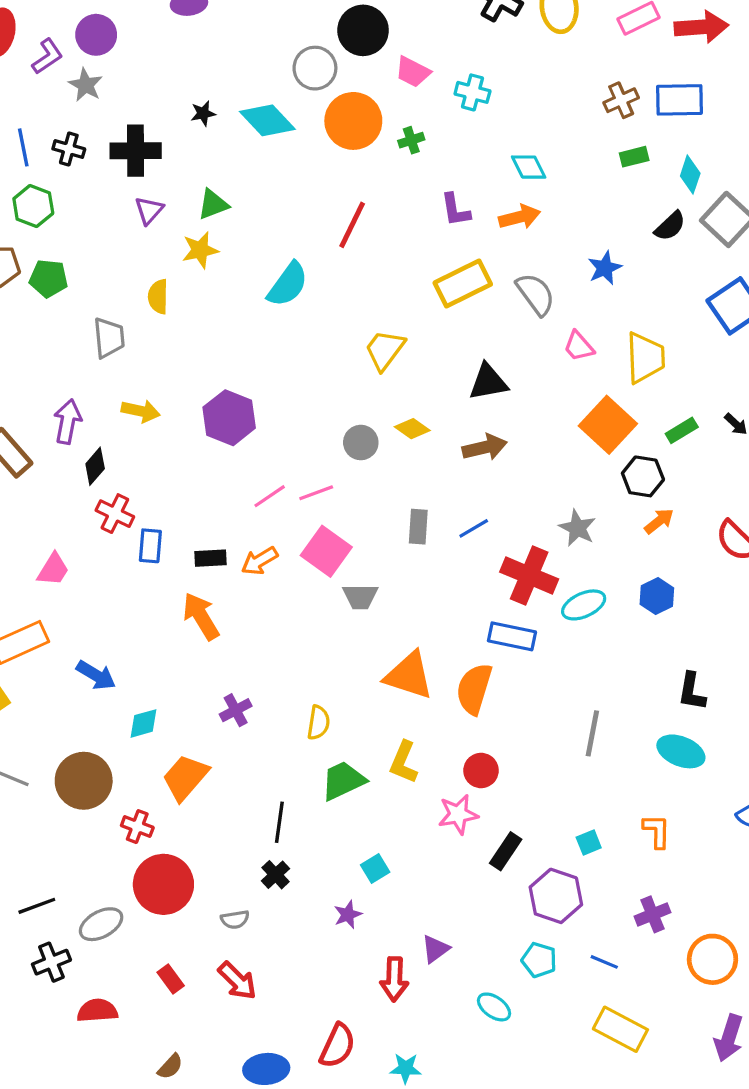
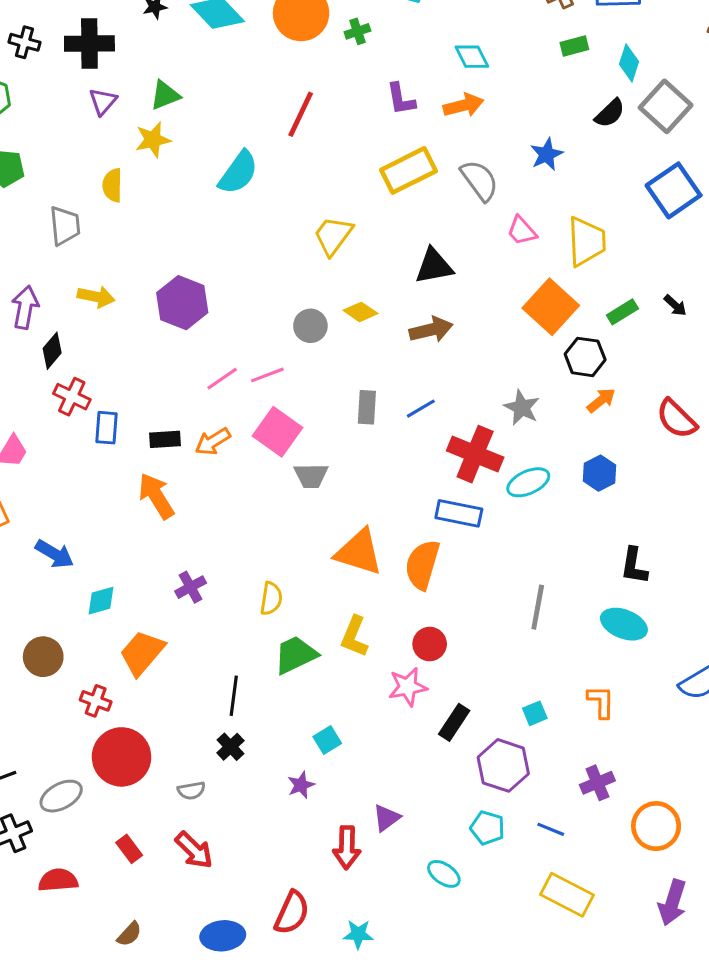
brown circle: (84, 781) -> (43, 657), size x0.7

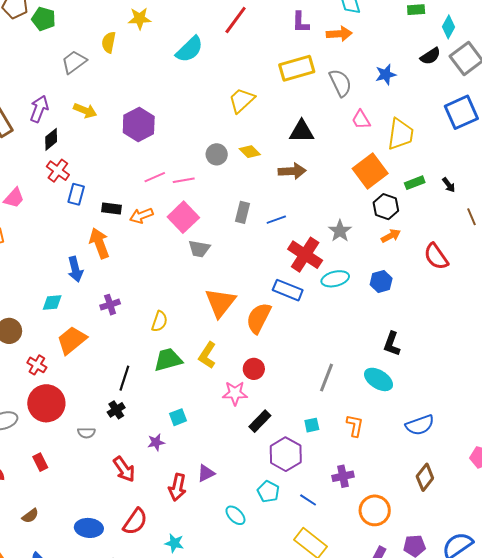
gray trapezoid: (65, 226) -> (74, 62), turned -132
orange triangle: (359, 552) -> (220, 303), turned 40
blue arrow: (55, 554) -> (75, 269), moved, turned 35
gray line: (538, 607) -> (327, 378), moved
red arrow: (194, 850) -> (124, 469), moved

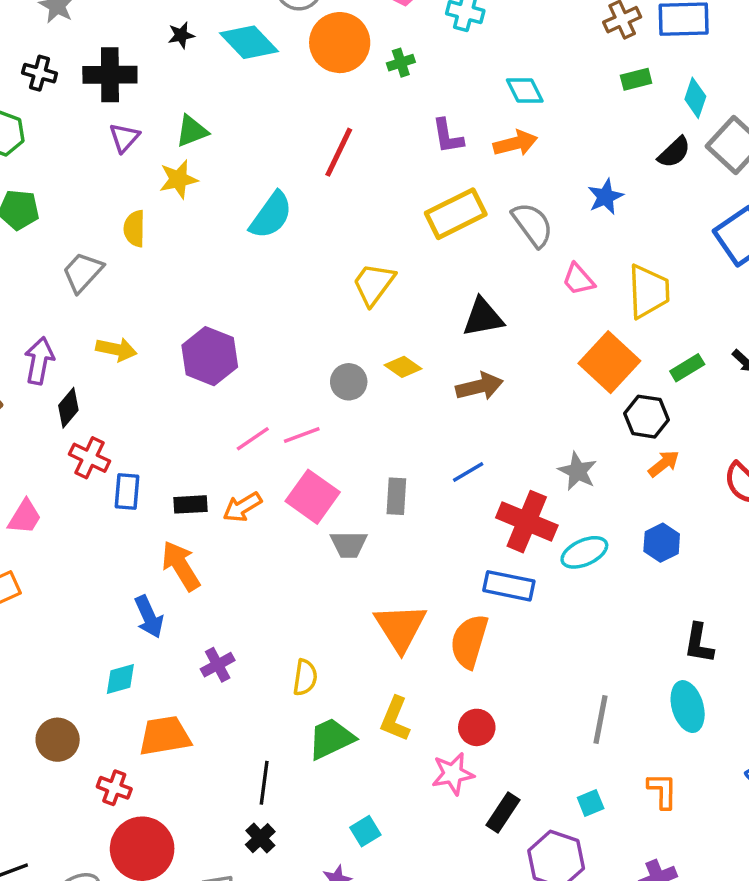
gray rectangle: (243, 212) -> (396, 496), moved
orange trapezoid: (72, 340) -> (165, 736), turned 40
cyan ellipse: (379, 379) -> (688, 707), turned 52

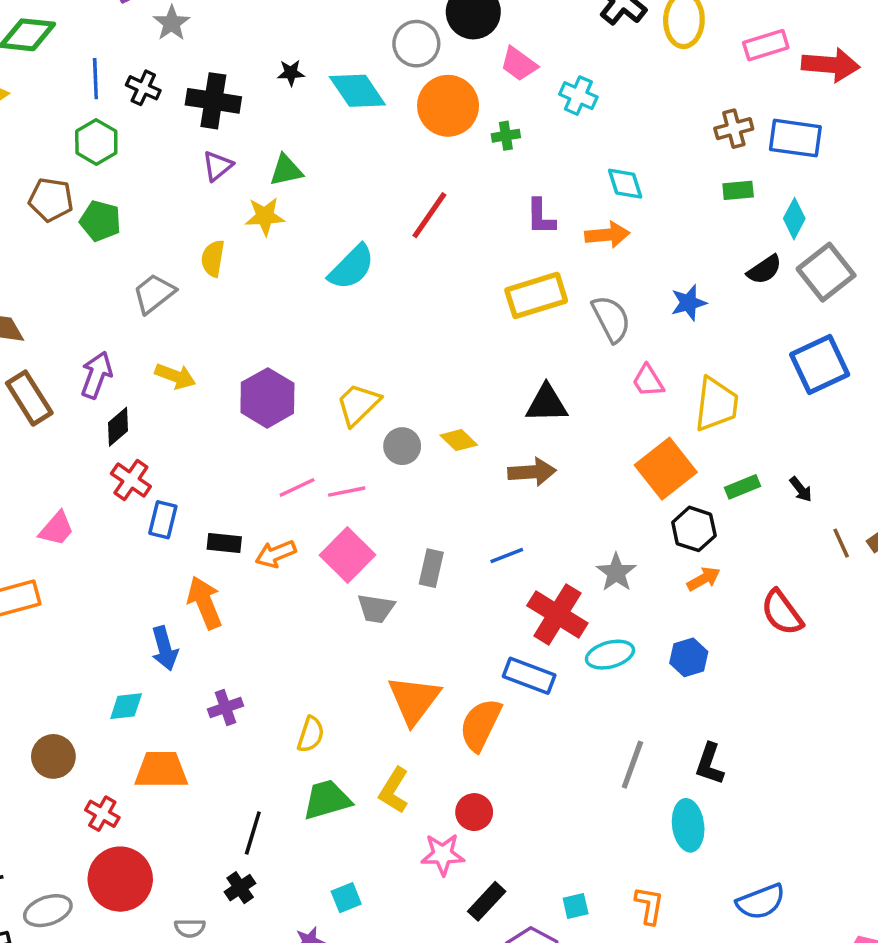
yellow trapezoid: (374, 284) -> (358, 404), moved
gray line: (601, 719) -> (632, 765), moved

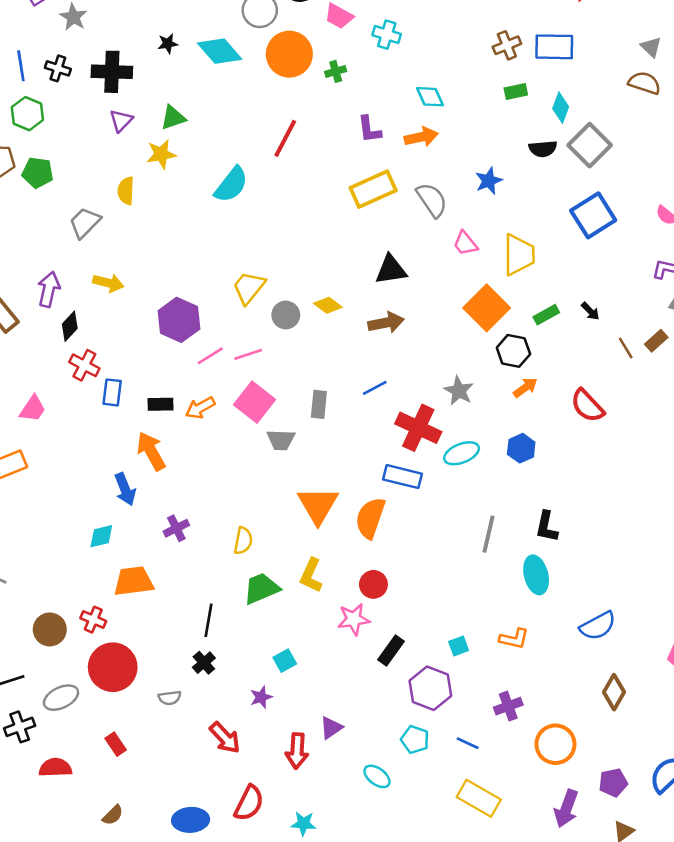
black semicircle: (764, 270) -> (543, 149), turned 36
purple hexagon: (267, 398) -> (179, 320), moved
brown circle: (53, 756) -> (50, 629), moved
orange L-shape: (649, 905) -> (514, 639), turned 100

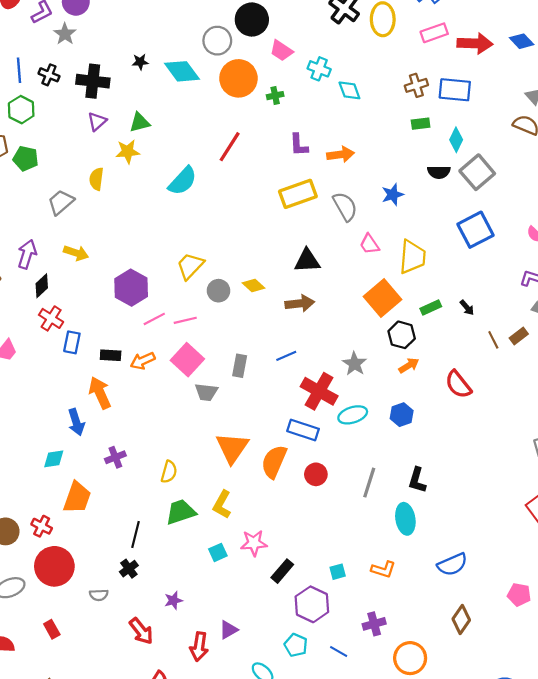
cyan diamond: (430, 97) -> (349, 90), moved
orange trapezoid: (134, 581) -> (77, 498), turned 112
red circle: (373, 584) -> (316, 474), moved
cyan square: (285, 661) -> (218, 552), moved

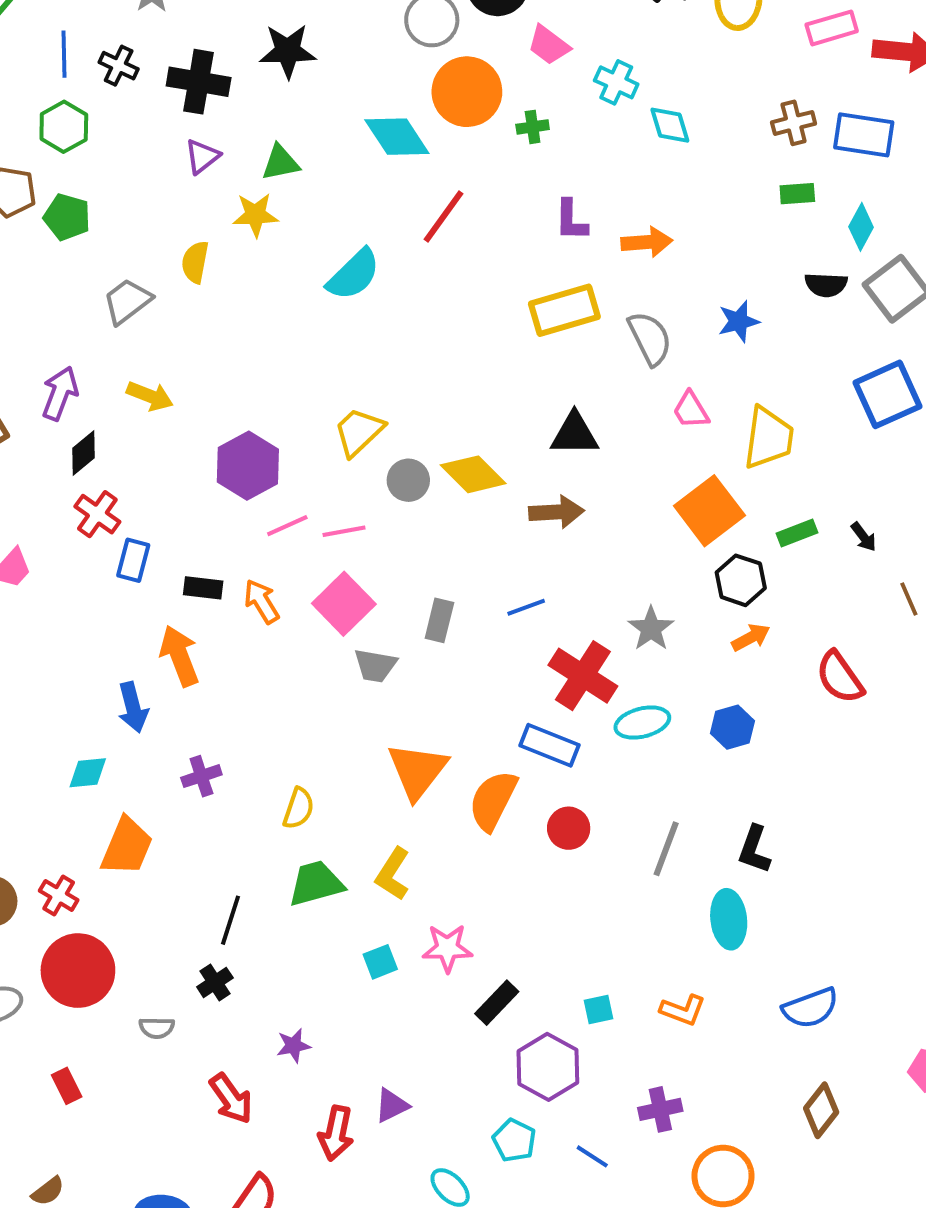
black star: (140, 62) -> (288, 51), size x1.8
cyan diamond: (182, 71) -> (397, 137), moved
yellow diamond: (253, 285) -> (473, 474), size x1.5
orange arrow: (143, 361) -> (262, 601), turned 80

